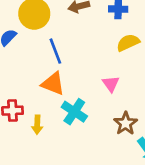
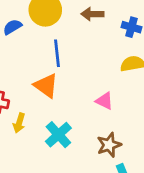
pink triangle: (111, 84) -> (104, 101), turned -42
cyan cross: (74, 112) -> (58, 135), moved

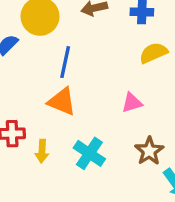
blue line: (57, 53) -> (65, 62), turned 32
pink triangle: (104, 101) -> (132, 103), turned -30

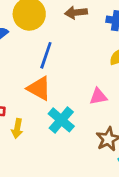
cyan cross: (89, 153) -> (61, 120), moved

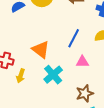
blue line: (46, 55) -> (74, 38), moved

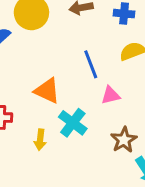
blue line: (74, 38) -> (91, 64), turned -36
yellow arrow: (21, 76) -> (40, 140), moved

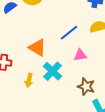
blue line: (91, 64) -> (69, 33), turned 66
brown star: (124, 140) -> (86, 87), turned -30

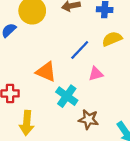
yellow arrow: (29, 80) -> (27, 123), moved, size x1.5
brown star: (86, 87) -> (89, 119), moved

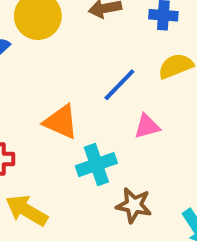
cyan cross: (67, 96) -> (96, 165), turned 35
yellow arrow: (27, 123) -> (27, 210), turned 115

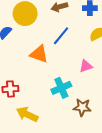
blue line: (119, 85) -> (61, 36), moved
orange triangle: (61, 122) -> (39, 54), moved

